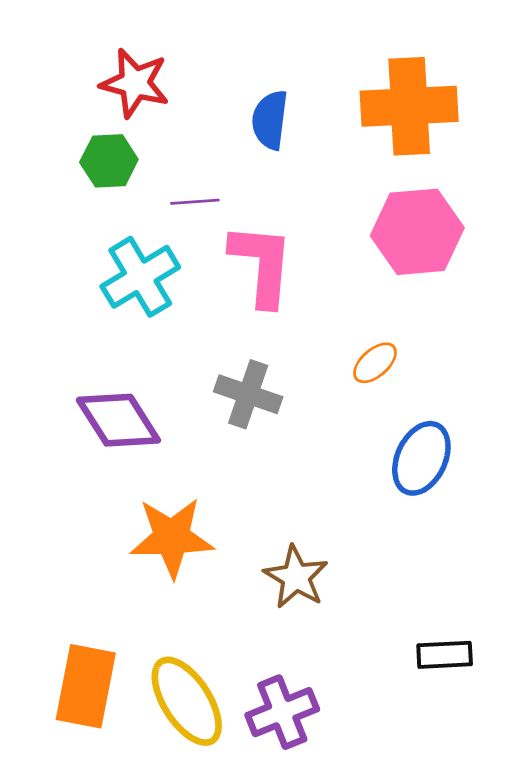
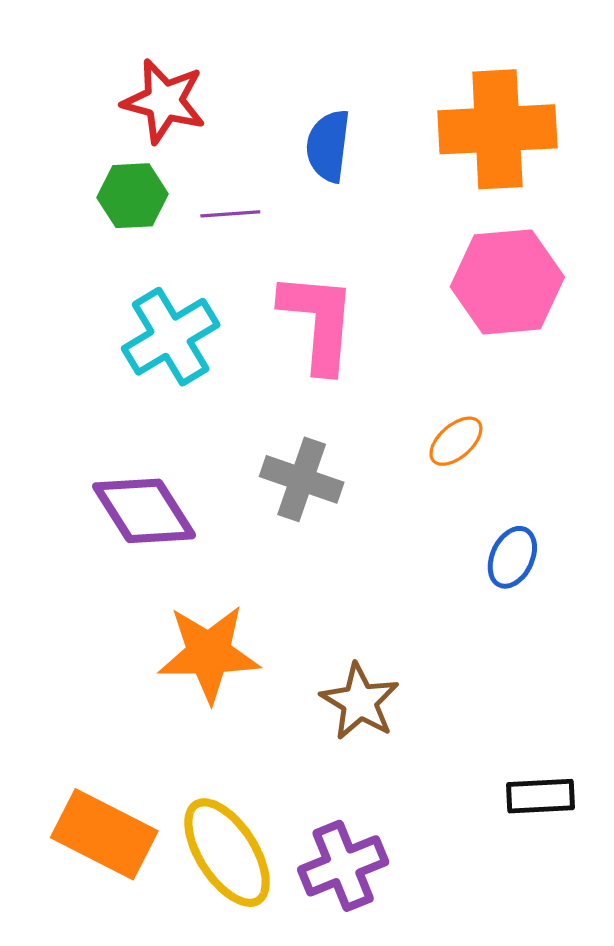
purple line: (195, 202) -> (230, 214), moved
blue ellipse: (421, 458) -> (512, 557), size x0.7
orange rectangle: (86, 686) -> (104, 834), turned -74

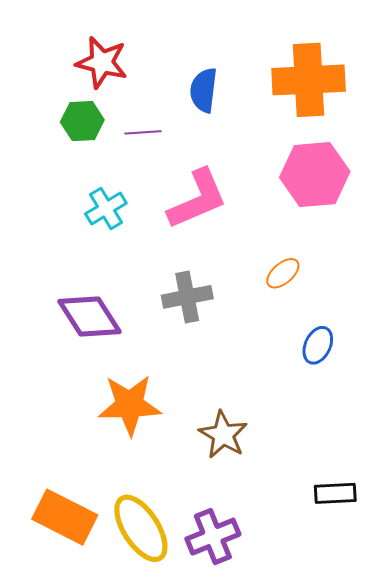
pink L-shape: (318, 322) -> (197, 199), turned 62
cyan cross: (171, 337) -> (106, 208), size x0.7
gray cross: (302, 479) -> (187, 297), turned -30

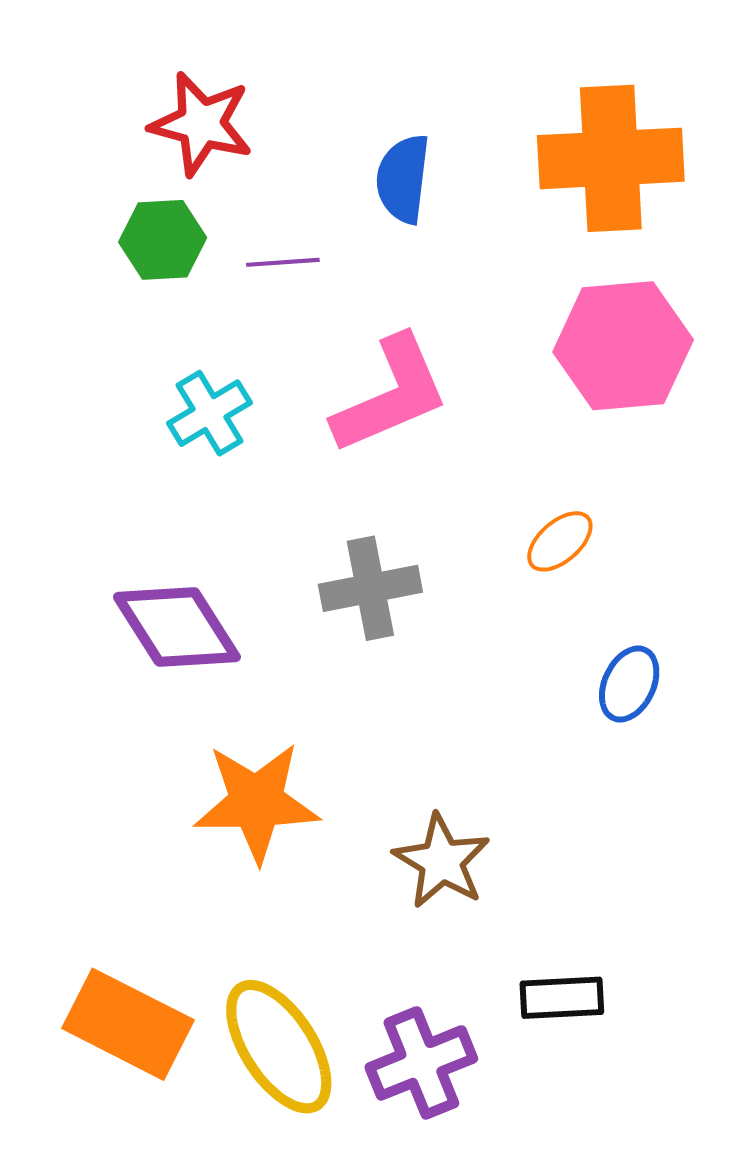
black rectangle: (335, 493) -> (562, 998), moved

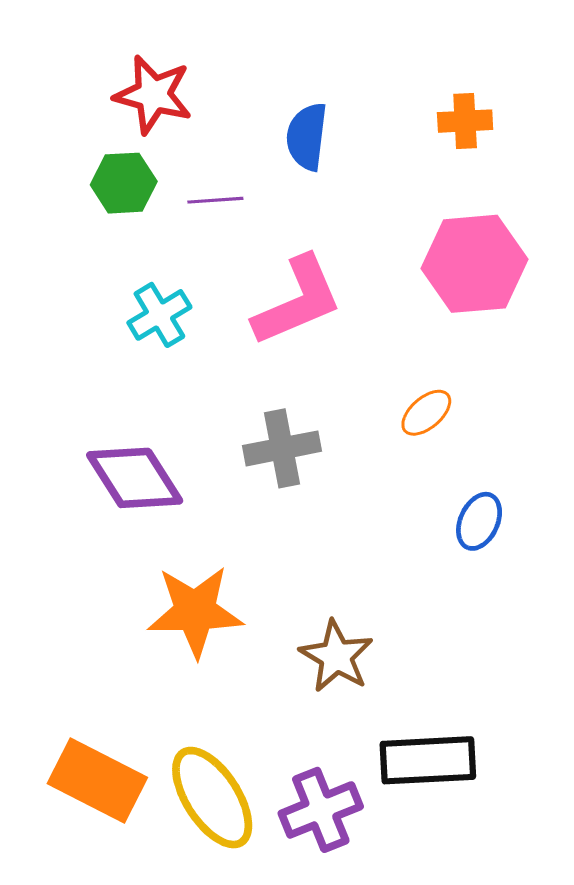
orange cross: (611, 158) -> (465, 121), size x0.5
black rectangle: (562, 998) -> (428, 760), size x1.5

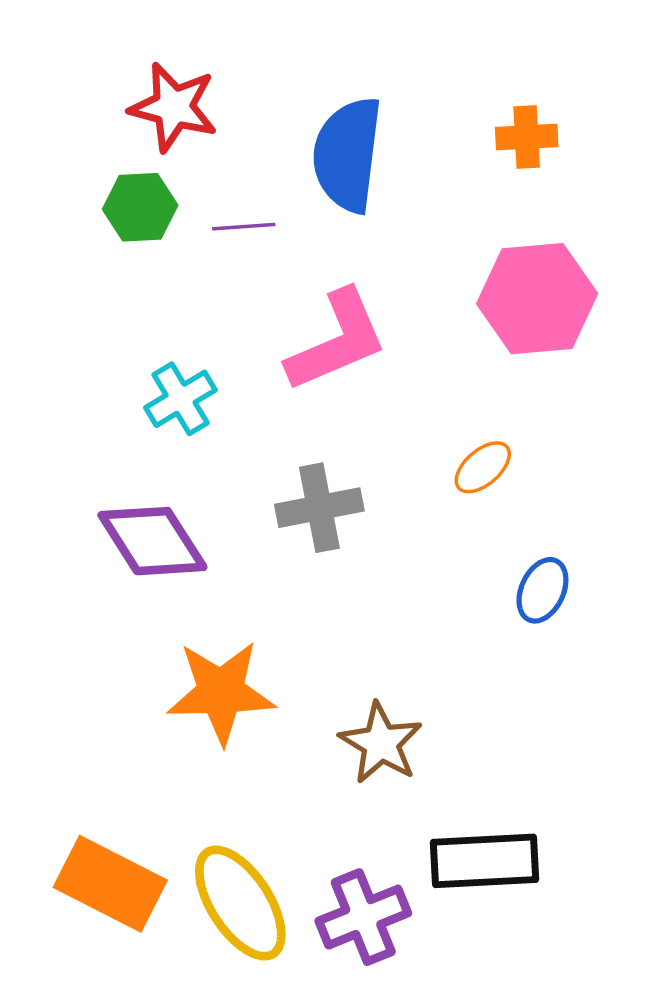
blue semicircle: (307, 137) -> (347, 155), size x1.5
cyan cross: (159, 315) -> (181, 399), moved

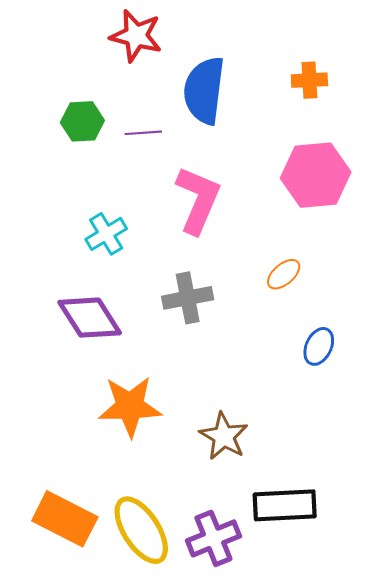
red star: (174, 107) -> (136, 36), moved
pink L-shape: (337, 341) -> (198, 200), turned -44

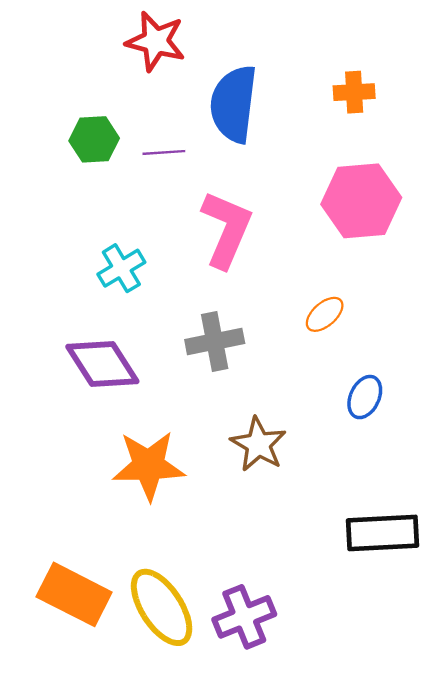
brown star: (224, 436) -> (258, 444), moved
black rectangle: (285, 505) -> (383, 533), moved

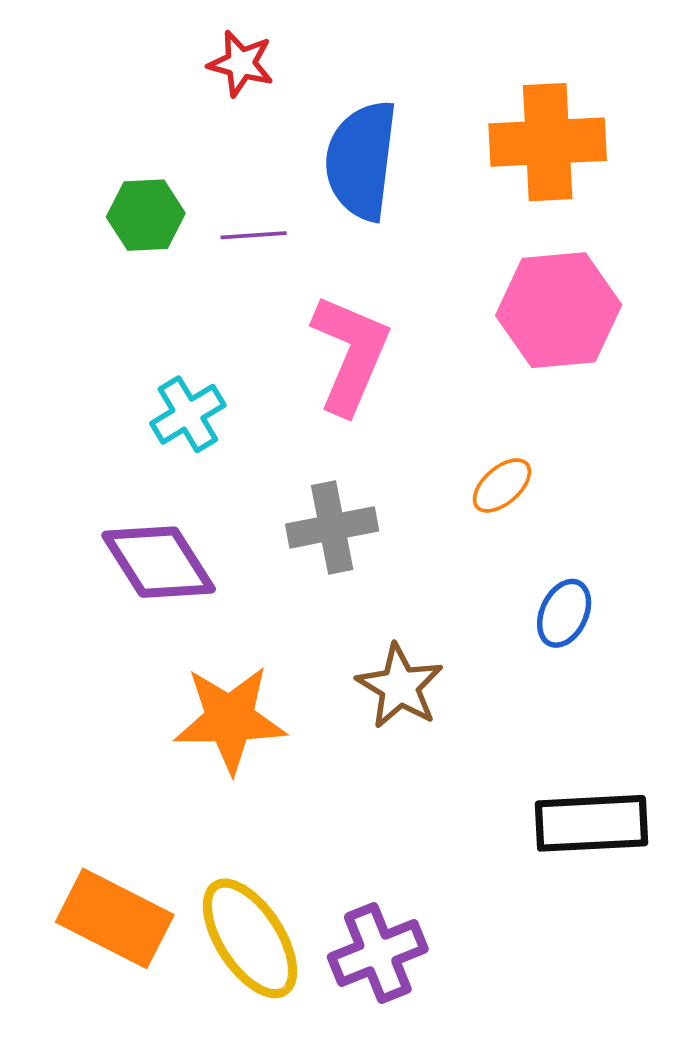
red star: (156, 41) -> (241, 64), size x0.7
orange cross: (354, 92) -> (548, 142), size x1.8

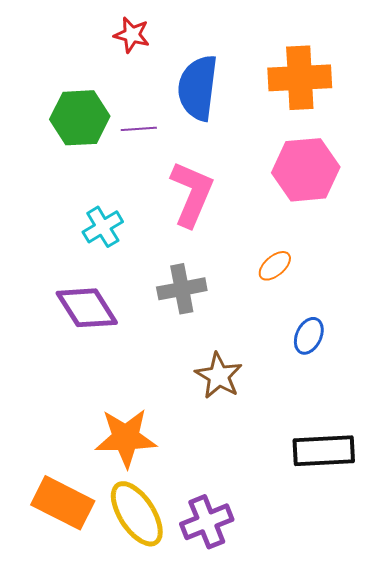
green hexagon: (146, 215) -> (80, 118), size x1.4
orange star: (230, 719) -> (126, 438), moved

